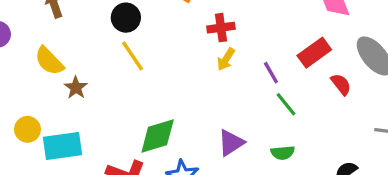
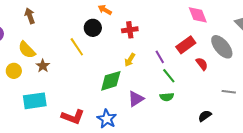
black circle: (126, 18) -> (93, 28), moved
yellow arrow: (226, 59) -> (130, 60), moved
yellow circle: (27, 129) -> (14, 71), moved
green diamond: (158, 136) -> (111, 81), moved
green semicircle: (283, 153) -> (167, 97), moved

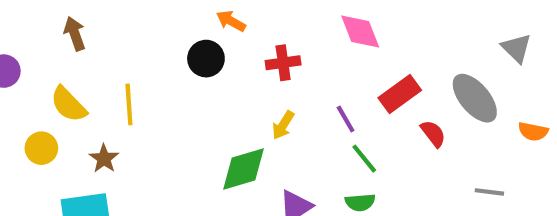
pink diamond: (198, 15) -> (360, 31), moved
yellow line: (77, 47) -> (129, 104), moved, turned 30
brown star: (43, 66) -> (104, 159), moved

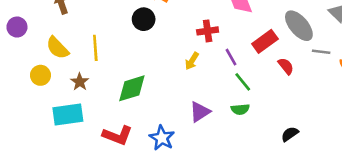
red cross: (283, 63) -> (208, 31), moved
gray ellipse: (475, 98) -> (299, 26), moved
green diamond: (243, 169) -> (132, 88), moved
gray line: (489, 192) -> (321, 52), moved

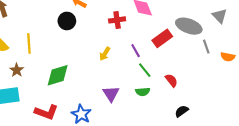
gray ellipse: (299, 26) -> (189, 26), turned -30
red cross: (208, 31) -> (117, 20), moved
gray line: (321, 52) -> (206, 47), turned 64
red semicircle: (286, 66) -> (171, 80), moved
purple triangle: (200, 112) -> (111, 94), turned -30

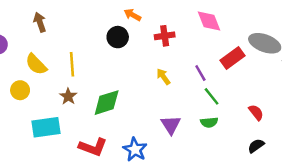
red cross: (117, 20) -> (165, 36), moved
yellow arrow: (105, 54) -> (163, 77), turned 112
brown star: (17, 70) -> (68, 96), moved
red semicircle: (171, 80) -> (256, 112), moved

